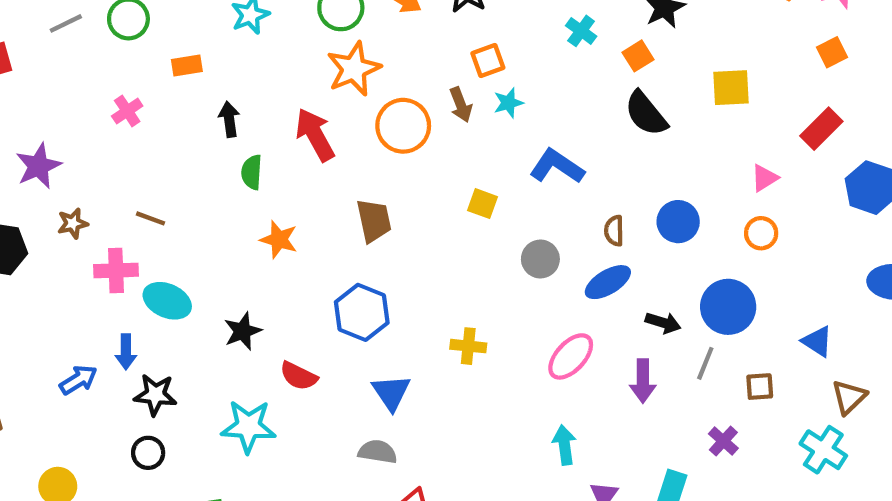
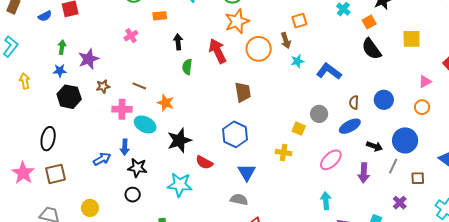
cyan star: (508, 103) -> (297, 61), moved
yellow square: (482, 204) -> (299, 129), moved
orange star: (279, 240) -> (166, 103), moved
black star: (243, 331) -> (179, 140), size x1.4

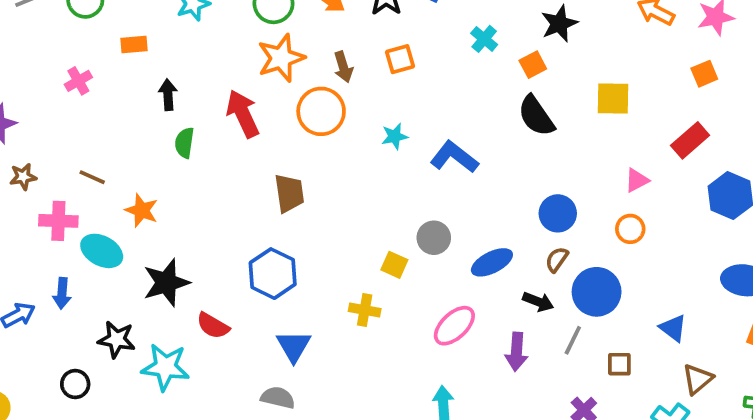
brown arrow: (286, 40) -> (343, 67), moved
brown semicircle: (354, 102) -> (557, 259), moved, turned 32
black star: (137, 168) -> (117, 339), moved

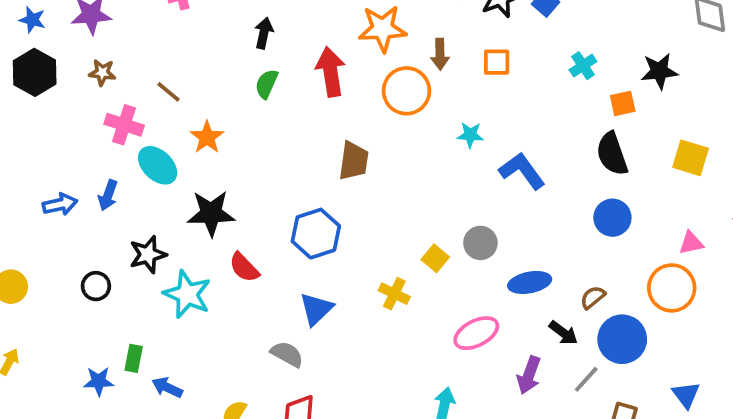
blue circle: (558, 213) -> (612, 218), moved
orange circle: (630, 229) -> (672, 288), size x1.6
black star: (117, 339) -> (148, 255), turned 30

